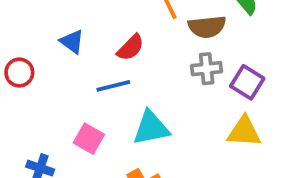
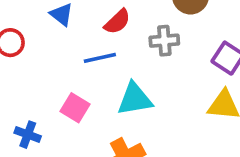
gray cross: (207, 69) -> (164, 41), moved

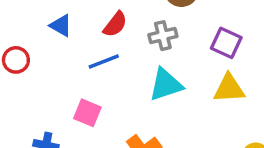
cyan triangle: (135, 99) -> (166, 85), moved

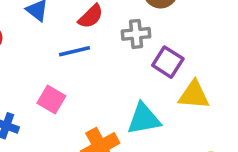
purple square: (226, 43) -> (168, 62), moved
cyan triangle: (166, 85) -> (144, 119), moved

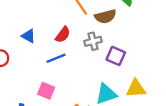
yellow triangle: (194, 95) -> (136, 88), moved

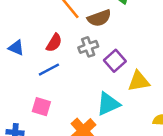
purple square: (116, 56) -> (115, 61), turned 30
yellow triangle: (136, 88) -> (139, 81), moved

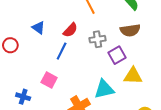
brown semicircle: (99, 18) -> (130, 30), moved
blue line: (49, 70) -> (62, 51), turned -48

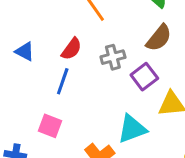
brown semicircle: (130, 30) -> (159, 38), turned -36

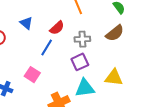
purple square: (144, 77) -> (80, 62), moved

